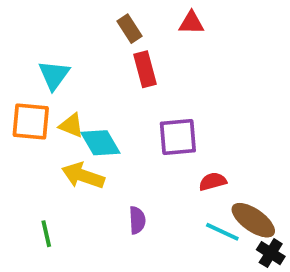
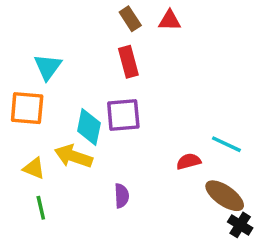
brown rectangle: (129, 29) -> (130, 19), moved
yellow triangle: (71, 125) -> (34, 168), moved
purple square: (178, 137) -> (123, 115), moved
cyan diamond: (100, 143) -> (89, 127), turned 42
cyan line: (222, 232) -> (226, 144), moved

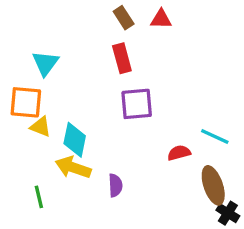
purple square: (123, 115) -> (137, 104), moved
cyan diamond: (89, 127) -> (75, 140), moved
yellow arrow: (73, 156) -> (73, 167), moved
yellow triangle: (34, 168) -> (40, 127), moved
brown ellipse: (225, 196) -> (213, 185), turned 36

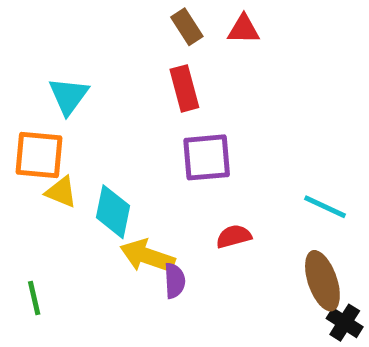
red semicircle: (179, 153) -> (234, 236), moved
yellow arrow: (73, 167) -> (147, 256), moved
green line: (39, 197) -> (34, 298), moved

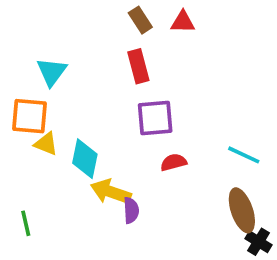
red semicircle: (234, 236) -> (174, 162), moved

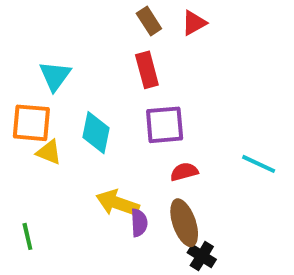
red triangle: (183, 22) -> (194, 23), turned -30
cyan diamond: (85, 159) -> (96, 133), moved
brown ellipse: (242, 210) -> (184, 223), moved
black cross: (258, 242) -> (202, 256), moved

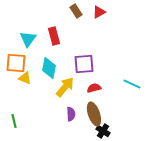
red rectangle: (147, 70) -> (54, 36), moved
yellow arrow: (118, 203) -> (65, 87), moved, turned 110

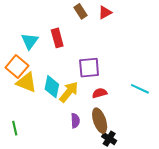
orange square: (16, 63) -> (17, 67), turned 35
cyan diamond: (49, 68) -> (52, 87), moved
yellow triangle: (25, 78) -> (26, 82), size x1.5

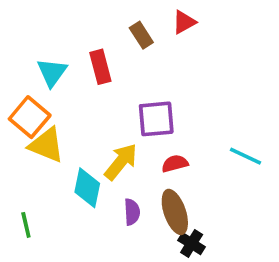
brown rectangle: (81, 11) -> (141, 35), moved
cyan diamond: (52, 87) -> (87, 188), moved

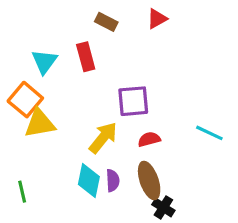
brown rectangle: (141, 35) -> (106, 22), moved, turned -30
yellow triangle: (46, 145) -> (40, 123), turned -32
cyan diamond: (87, 188) -> (89, 180), moved

